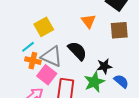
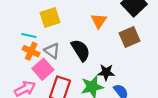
brown square: (119, 30) -> (130, 37), turned -30
cyan line: (28, 47) -> (29, 36), turned 40
gray triangle: (52, 56) -> (52, 51), size x0.7

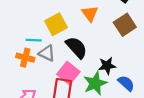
yellow square: (50, 18) -> (56, 24), moved
cyan line: (29, 36) -> (34, 40), moved
pink square: (43, 69) -> (68, 73), moved

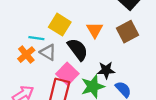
orange triangle: (90, 14) -> (95, 30), moved
yellow square: (56, 24) -> (60, 25), turned -35
orange cross: (25, 58) -> (26, 55), turned 30

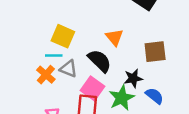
yellow square: (60, 25) -> (63, 36), moved
brown square: (127, 32) -> (155, 52), moved, turned 30

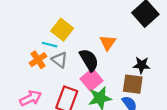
brown square: (155, 52) -> (133, 84), moved
black star: (133, 78) -> (142, 65), moved
pink square: (93, 88) -> (92, 80), moved

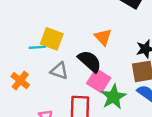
cyan line: (50, 45) -> (37, 47), moved
orange cross: (38, 60) -> (20, 81), moved

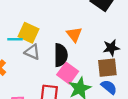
black semicircle: (90, 61) -> (61, 55), turned 45
gray triangle: (59, 71) -> (32, 52), moved

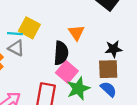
gray triangle: (32, 52) -> (16, 48), moved

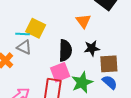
orange triangle: (76, 33) -> (83, 21), moved
black star: (113, 49) -> (92, 48), moved
pink square: (67, 72) -> (60, 72), moved, turned 30

